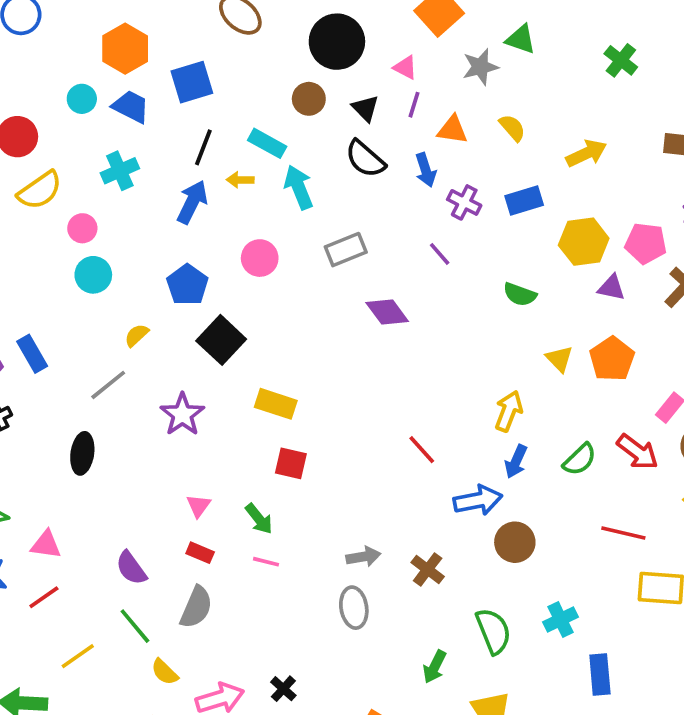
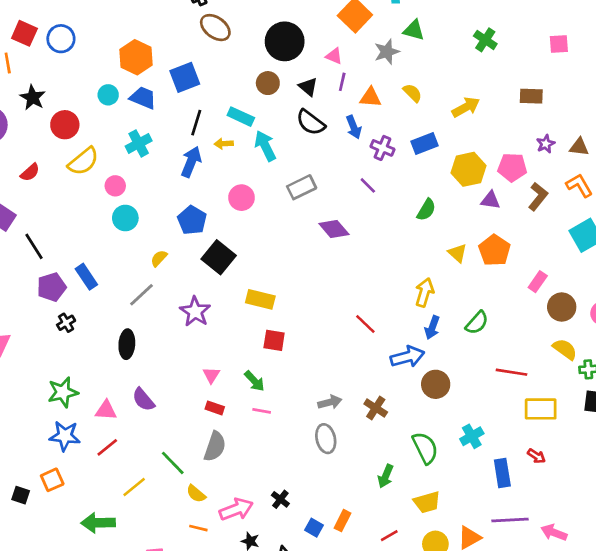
green semicircle: (520, 294) -> (426, 210), turned -75
red arrow: (638, 452) -> (536, 456), moved, size x0.6
purple semicircle: (131, 568) -> (143, 400), moved

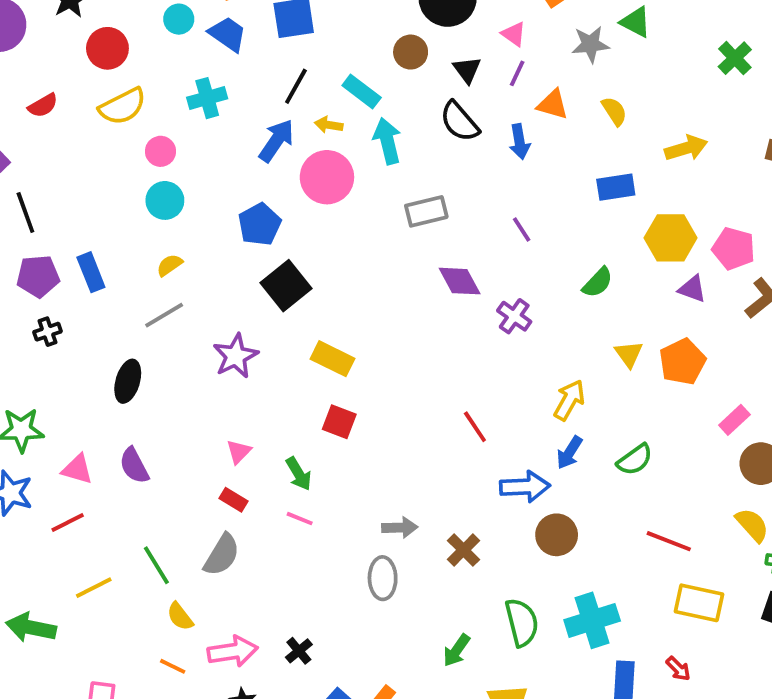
purple cross: (382, 148) -> (514, 316), moved
pink circle: (241, 198) -> (327, 177), moved, size x1.4
yellow semicircle: (159, 258) -> (170, 265), moved
cyan cross: (472, 436) -> (592, 620), size x1.5

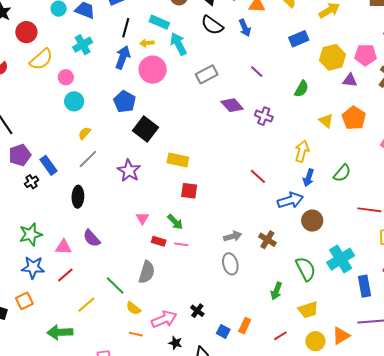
blue rectangle: (91, 272) -> (48, 165), moved
red rectangle: (234, 500) -> (159, 241), moved

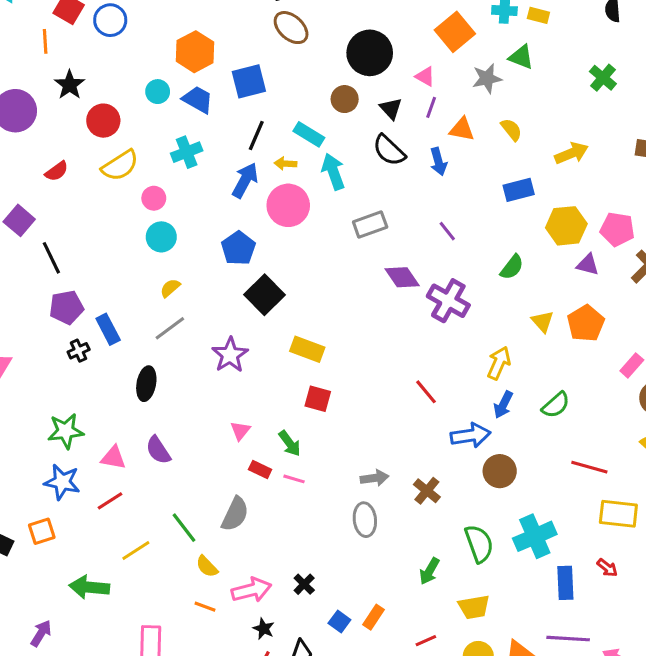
purple cross: (264, 116) -> (448, 301), size x1.5

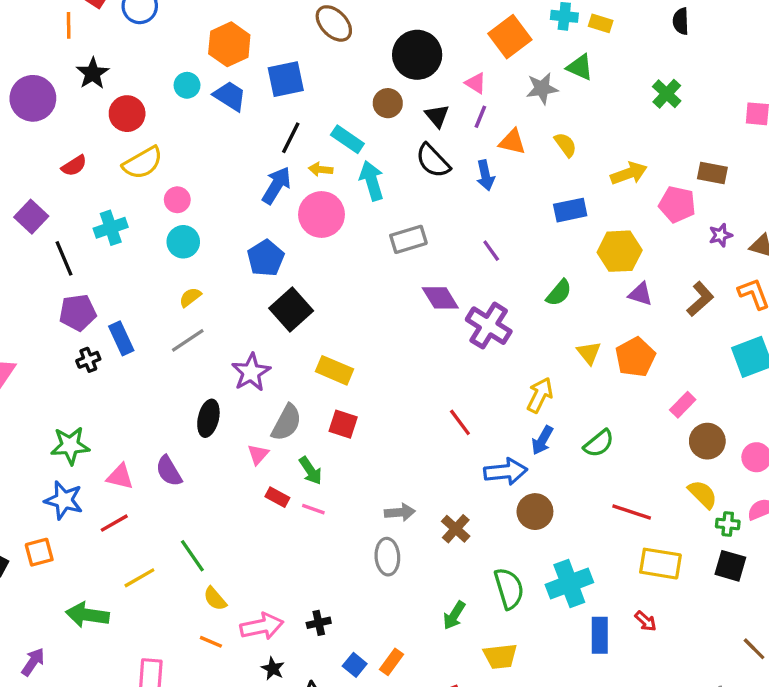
cyan cross: (187, 152) -> (111, 228), moved
pink pentagon: (617, 229) -> (677, 204), moved
black ellipse: (146, 384) -> (208, 418), moved
gray semicircle: (235, 514) -> (287, 423), moved
black cross: (304, 584) -> (319, 623), turned 30

